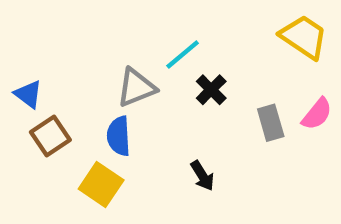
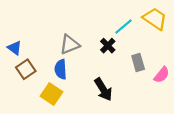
cyan line: (183, 55) -> (123, 27), moved
pink semicircle: (317, 114) -> (162, 75), moved
black arrow: (202, 176) -> (103, 89), size x1.5

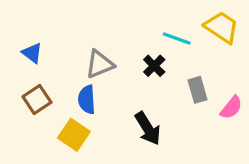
cyan line: (123, 27) -> (177, 38), turned 60
blue triangle: (15, 48) -> (32, 53), moved

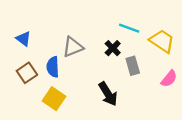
yellow trapezoid: (222, 27) -> (162, 41), moved
gray rectangle: (198, 90) -> (133, 66), moved
blue semicircle: (87, 100) -> (53, 67), moved

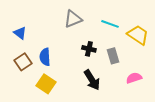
gray triangle: (73, 47) -> (73, 19), moved
black cross: (113, 48) -> (89, 49), moved, turned -32
pink semicircle: (169, 79) -> (134, 78), moved, turned -147

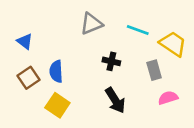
gray rectangle: (113, 56) -> (154, 70), moved

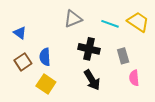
yellow trapezoid: (173, 44) -> (138, 22), moved
black cross: (111, 61) -> (89, 49), size x1.5
pink semicircle: (168, 98) -> (134, 78), turned -77

